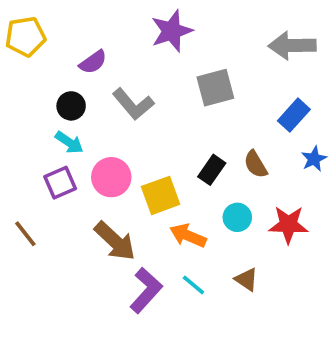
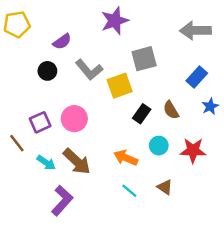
cyan arrow: (69, 142) -> (46, 163), moved
yellow square: (161, 195) -> (120, 86), moved
brown line: (25, 234) -> (17, 143), moved
purple L-shape: (146, 290) -> (62, 201), moved

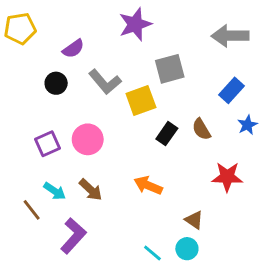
brown line: (17, 143) -> (32, 210), moved
cyan circle: (159, 146) -> (187, 249), moved
brown arrow: (77, 161) -> (91, 190), size x0.7
cyan line: (129, 191) -> (152, 253), moved

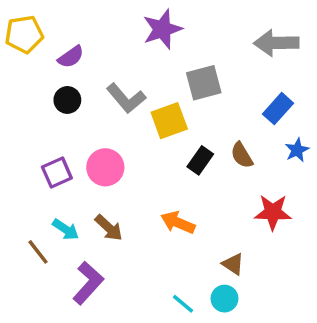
purple semicircle: (73, 49) -> (71, 57), moved

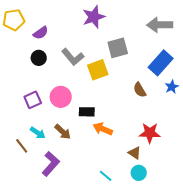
blue rectangle: (278, 109) -> (161, 63), size x1.4
black rectangle: (200, 160) -> (87, 112), moved, turned 56
red star: (273, 212) -> (150, 133), moved
cyan circle: (224, 299) -> (139, 173), moved

